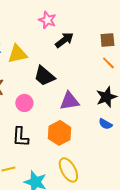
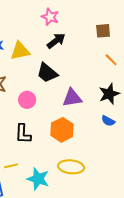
black arrow: (64, 40) -> (56, 41), moved
brown square: (107, 40) -> (103, 31), moved
yellow ellipse: (68, 170) -> (71, 167), turned -55

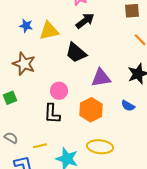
pink circle: (27, 100) -> (59, 91), moved
blue semicircle: (108, 121) -> (128, 106), moved

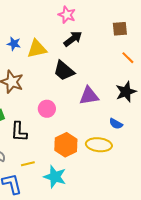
orange hexagon: (91, 110) -> (66, 145), moved
black L-shape: (52, 114) -> (19, 132), moved
yellow ellipse: (100, 147) -> (99, 145), moved

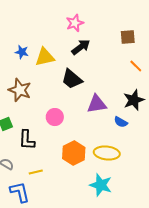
pink star: (67, 15) -> (75, 23), turned 30
blue semicircle: (116, 124) -> (121, 122), moved
cyan star: (55, 177) -> (101, 185), moved

